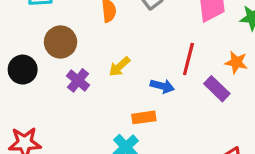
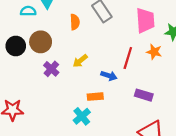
orange star: (236, 62) -> (154, 52), moved
black circle: (23, 70) -> (16, 46), moved
purple rectangle: (217, 89) -> (144, 95), moved, turned -30

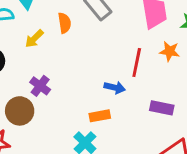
brown circle: (41, 42) -> (20, 111), moved
yellow arrow: (80, 61) -> (34, 39), moved

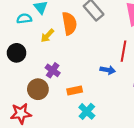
orange semicircle: (64, 23) -> (69, 23), size x1.5
orange rectangle: (100, 116) -> (75, 90), moved

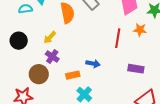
yellow arrow: (47, 36) -> (50, 37), moved
blue arrow: (108, 70) -> (93, 64), moved

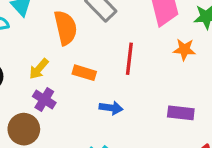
red line: (118, 38) -> (129, 59), moved
orange rectangle: (73, 75) -> (84, 73), moved, turned 32

